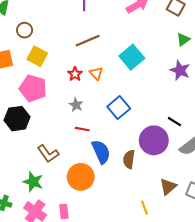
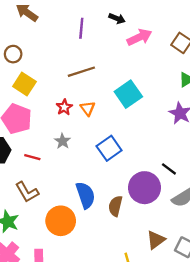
red line: (82, 129) -> (32, 157), moved

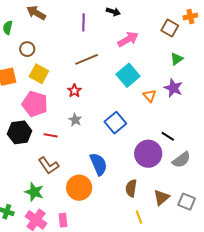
pink arrow: (139, 37) -> (128, 39), moved
orange triangle: (88, 108) -> (150, 96), moved
brown semicircle: (115, 206) -> (131, 188), moved

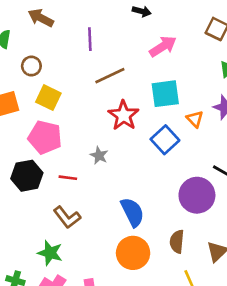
purple line: (84, 22) -> (90, 39), moved
cyan square: (128, 75) -> (165, 94), turned 35
red star: (74, 91) -> (124, 115), moved, size x1.6
blue square: (115, 123) -> (165, 140), moved
orange circle: (79, 188) -> (133, 253), moved

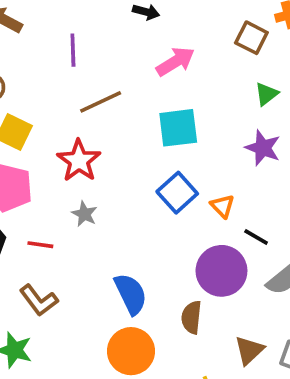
red star: (124, 115) -> (79, 161), moved
orange triangle: (195, 119) -> (223, 206), moved
brown semicircle: (177, 242) -> (191, 317), moved

